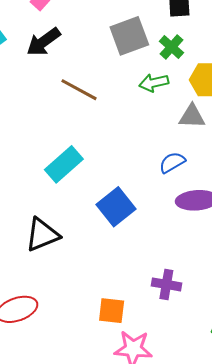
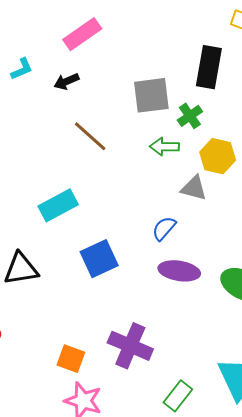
black arrow: (43, 42) -> (66, 81), size x0.7
blue semicircle: (172, 162) -> (164, 228), turned -32
purple cross: (166, 284) -> (130, 346), size x1.5

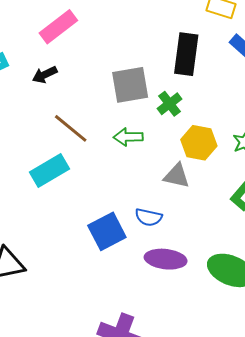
green arrow: (164, 147) -> (128, 137), moved
cyan rectangle: (58, 205) -> (50, 171), moved
blue semicircle: (164, 228) -> (149, 217), turned -116
blue square: (99, 259) -> (107, 231), moved

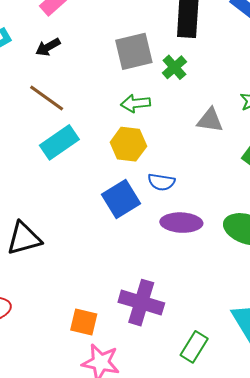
brown line: (71, 128) -> (47, 98), moved
yellow hexagon: (199, 143) -> (128, 144), moved
gray triangle: (177, 176) -> (210, 120), moved

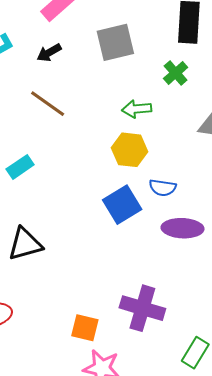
gray square: (134, 51) -> (115, 42), moved
cyan rectangle: (59, 142) -> (20, 167), moved, size x0.7

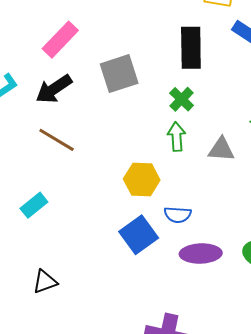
black arrow: (49, 53) -> (54, 89), size x1.5
green arrow: (137, 109) -> (177, 137), moved, turned 96
black triangle: (25, 244) -> (45, 282), size x0.7

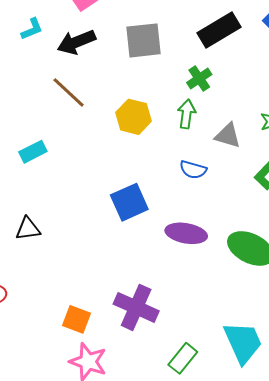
black rectangle: (191, 48) -> (219, 30), turned 48
yellow hexagon: (142, 180) -> (134, 117), moved
blue semicircle: (178, 215) -> (193, 170), moved

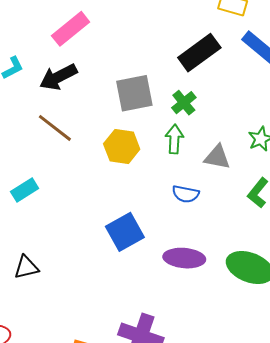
gray square: (143, 40) -> (134, 93), moved

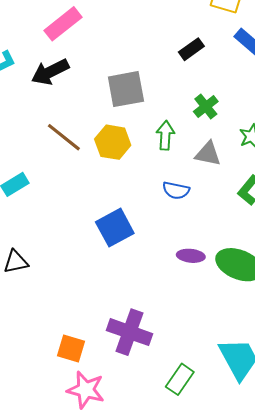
black rectangle: (199, 53) -> (191, 49), size x0.6
green cross: (184, 103) -> (206, 107), moved
brown line: (55, 128) -> (64, 137), moved
purple ellipse: (184, 258) -> (191, 256), moved, size x0.7

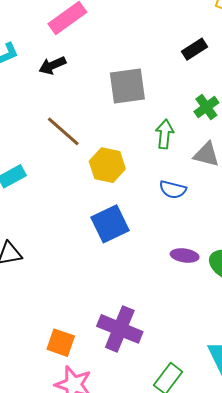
black arrow: (50, 72) -> (52, 65), size x0.7
yellow hexagon: (113, 142) -> (107, 165), moved

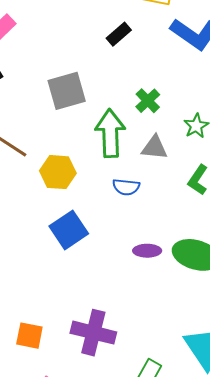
black rectangle: (195, 49) -> (119, 34), moved
green arrow: (165, 134) -> (110, 133), size x1.6
orange square: (61, 343) -> (29, 336), moved

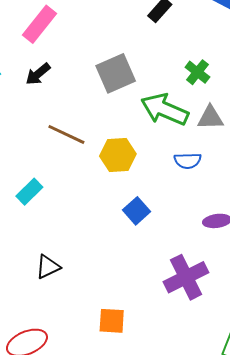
green arrow: (110, 133) -> (165, 109), turned -57
blue square: (69, 230) -> (136, 211), size x0.7
purple cross: (93, 333) -> (186, 277), moved, turned -33

